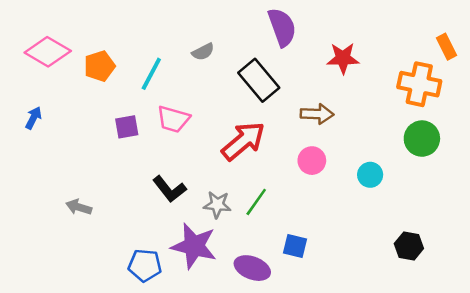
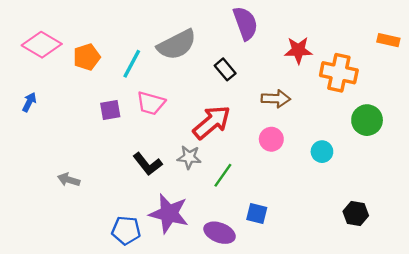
orange rectangle: (446, 47) -> (388, 40), turned -50
gray semicircle: (203, 52) -> (177, 45), size x2.0
black rectangle: (259, 80) -> (225, 69), size x0.6
orange cross: (419, 84) -> (339, 73), moved
gray star: (217, 205) -> (189, 157), moved

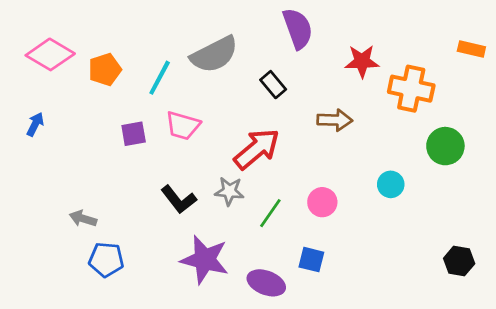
pink circle: (271, 139) -> (322, 202), moved
black hexagon: (356, 214) -> (459, 261), moved
blue pentagon: (126, 230) -> (106, 260), moved

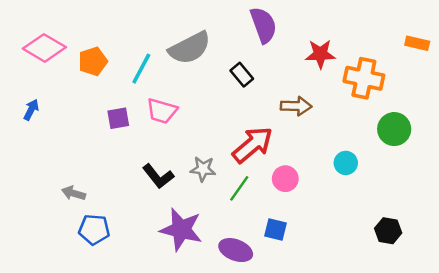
red arrow: (257, 149) -> (253, 145), moved
black hexagon: (459, 261) -> (388, 231), moved

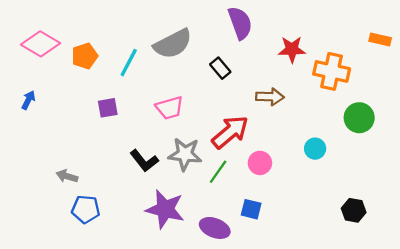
pink trapezoid: (162, 111) -> (170, 108), moved, turned -32
gray star: (203, 169) -> (185, 154), size x1.4

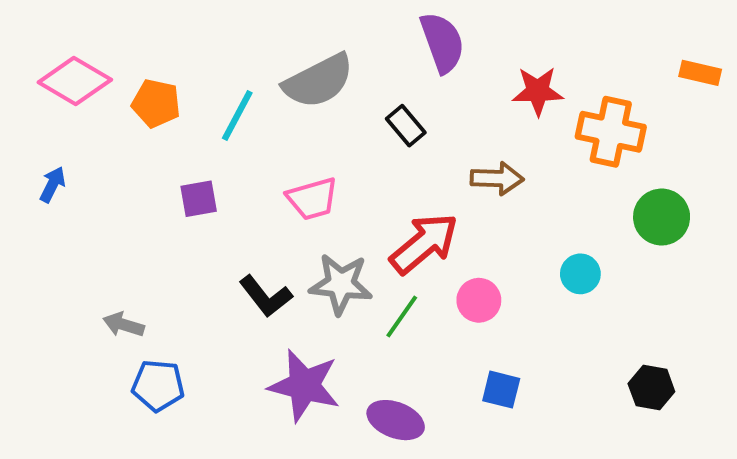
orange pentagon: (85, 56) -> (156, 103), turned 30
blue square: (251, 209) -> (501, 390), moved

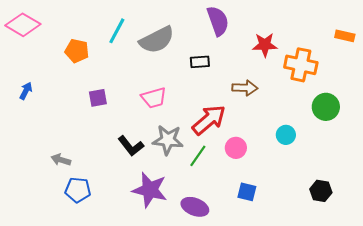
pink diamond: (75, 81) -> (23, 25), moved
cyan line: (237, 115) -> (117, 31), moved
black rectangle: (406, 126) -> (200, 62), turned -54

